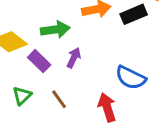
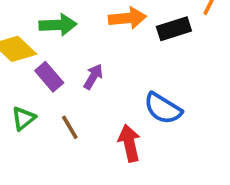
green arrow: (55, 30) -> (58, 25), moved

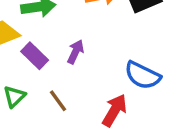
red arrow: (129, 143) -> (115, 110), turned 48

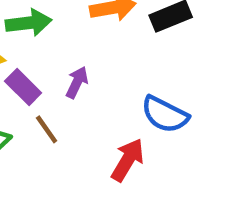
brown line: (58, 101) -> (47, 129), moved

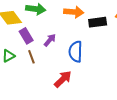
blue semicircle: (165, 114) -> (76, 52), moved, turned 50

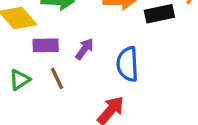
purple rectangle: (26, 36) -> (46, 45), turned -56

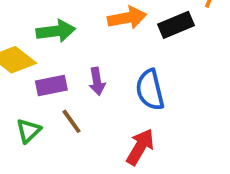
purple arrow: (84, 49) -> (97, 81), turned 145

